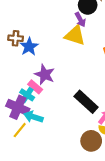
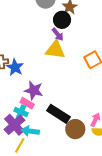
black rectangle: (86, 102) -> (58, 114), moved
purple cross: (18, 107) -> (14, 125), turned 35
brown circle: (91, 141) -> (75, 129), moved

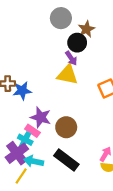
blue star: (15, 67) -> (22, 91), turned 30
black rectangle: (58, 114) -> (66, 160), moved
brown circle: (75, 129) -> (66, 127), moved

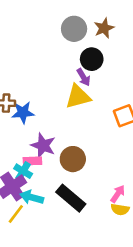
brown star: (86, 29) -> (104, 28), moved
yellow triangle: (67, 75) -> (78, 97), turned -30
pink rectangle: (32, 131) -> (32, 161), turned -40

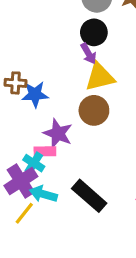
black circle: (92, 59) -> (94, 32), moved
purple arrow: (84, 77) -> (88, 54), moved
brown circle: (73, 159) -> (94, 110), moved

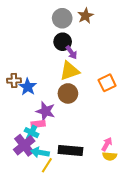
purple arrow: (88, 54) -> (71, 52), moved
blue star: (35, 94) -> (28, 87), turned -30
black rectangle: (89, 196) -> (70, 151), turned -30
yellow line: (24, 213) -> (47, 165), moved

